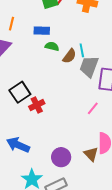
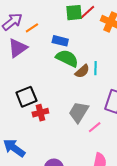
orange line: (12, 24) -> (32, 28), turned 32
green semicircle: (52, 46) -> (67, 58), size x1.6
gray trapezoid: (89, 67) -> (79, 112), moved

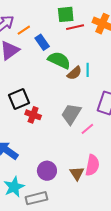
red line: (87, 12) -> (75, 27), moved, turned 30
blue rectangle: (60, 41) -> (42, 42), moved, turned 42
red cross: (40, 113) -> (33, 115), turned 35

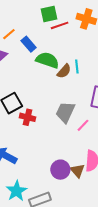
purple circle: (47, 171) -> (60, 170), moved

